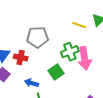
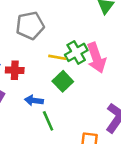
yellow line: (79, 25) -> (57, 57), moved
gray pentagon: (38, 37) -> (30, 26), moved

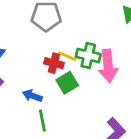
green cross: (76, 52) -> (88, 56), turned 30
red cross: (15, 70) -> (54, 63), moved

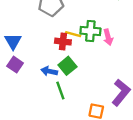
pink arrow: (108, 66) -> (108, 37), size x0.6
green square: (67, 83) -> (67, 66), moved

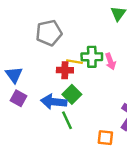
blue arrow: (49, 71) -> (54, 102), size x1.5

